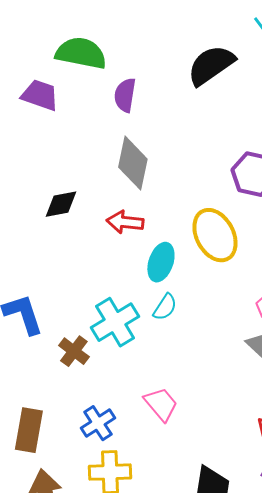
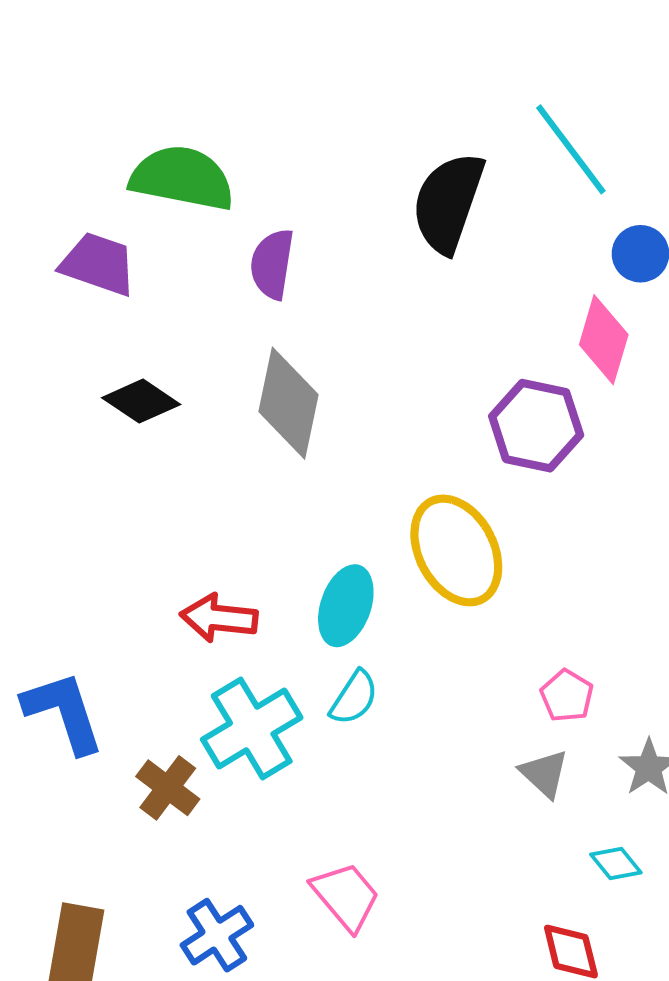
black semicircle: (211, 65) -> (448, 203), turned -36
black diamond: (61, 204) -> (141, 401), moved, turned 45
red arrow: (125, 222) -> (219, 618), moved

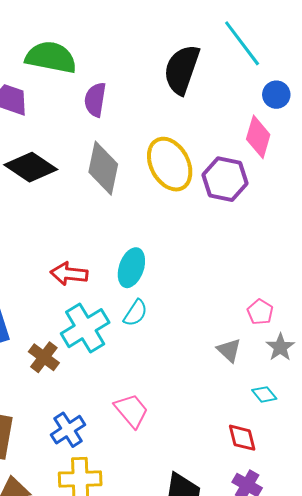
black diamond: (141, 401) -> (31, 167), size x1.4
yellow ellipse: (456, 550) -> (170, 164), moved
pink pentagon: (567, 696) -> (260, 312), moved

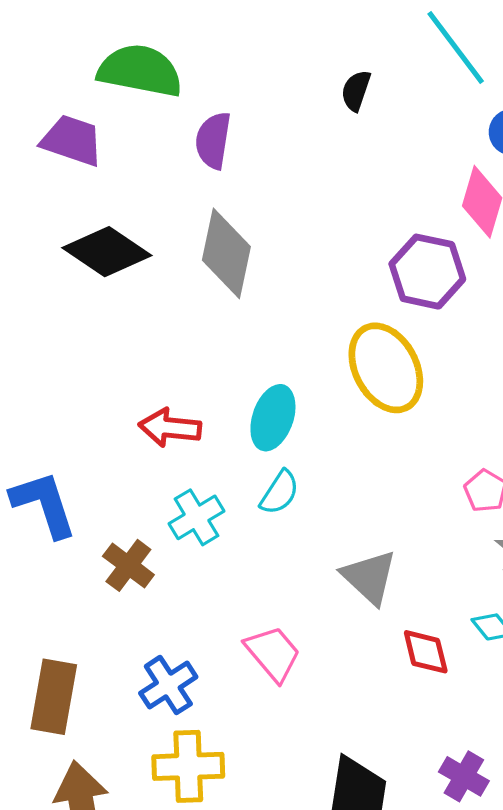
black semicircle: (182, 69) -> (356, 91), size x0.5
yellow ellipse: (170, 164) -> (386, 368), moved
cyan cross: (85, 328) -> (197, 517), size x0.7
gray triangle: (229, 350) -> (369, 577), moved, size x1.4
red diamond: (242, 438) -> (426, 652), moved

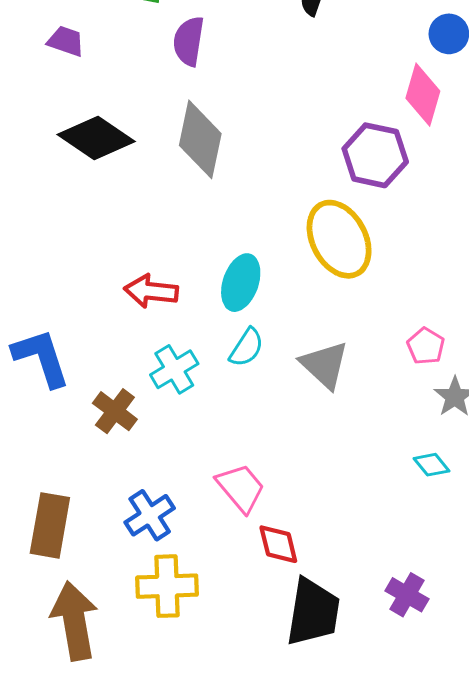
purple trapezoid: (72, 140) -> (66, 41), size x0.7
gray triangle: (369, 577) -> (325, 365), moved
red diamond: (426, 652) -> (278, 544), moved

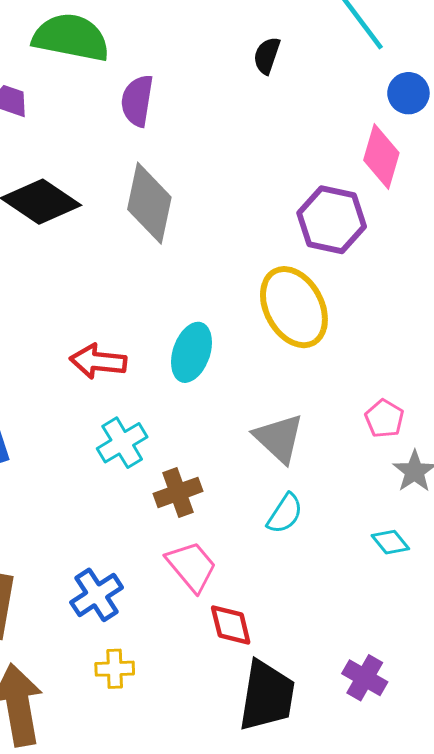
cyan semicircle: (247, 348) -> (285, 514), moved
brown cross: (115, 411) -> (178, 492), moved, turned 33
yellow cross: (167, 586) -> (115, 669), size x0.6

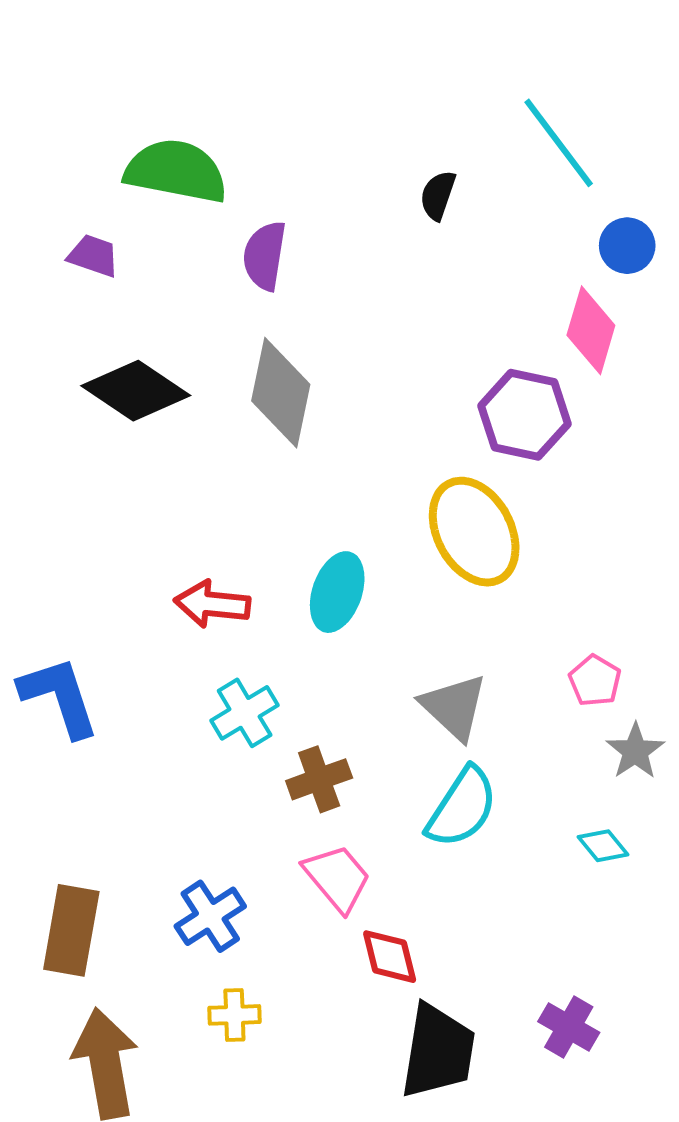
cyan semicircle: (285, 514) -> (462, 808), size x1.5

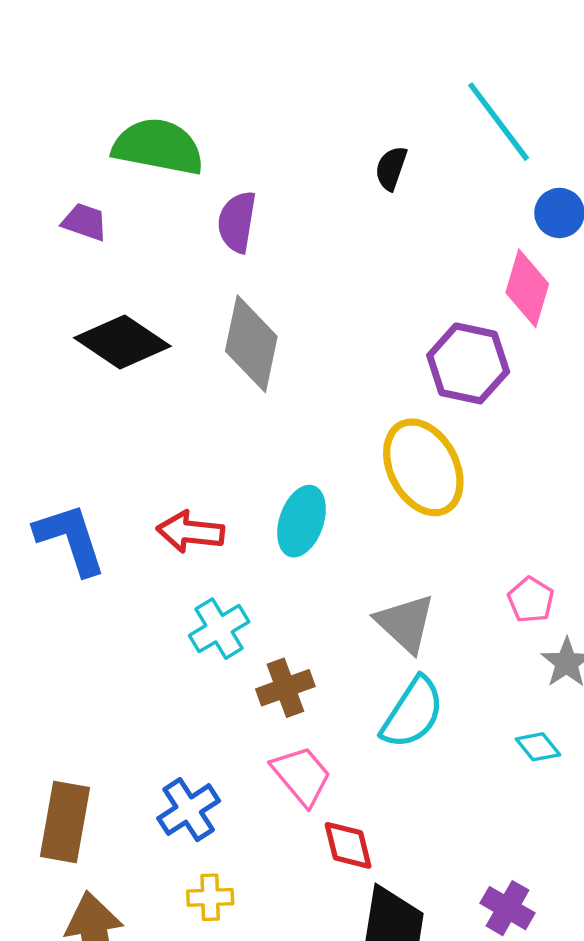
blue L-shape: (59, 697) -> (70, 539), moved

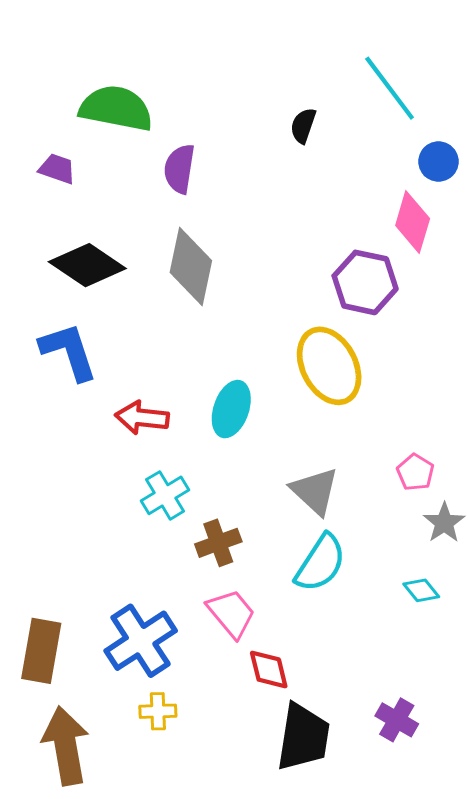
blue L-shape: (70, 539) -> (69, 351), moved
blue cross: (189, 810) -> (141, 641), size x1.4

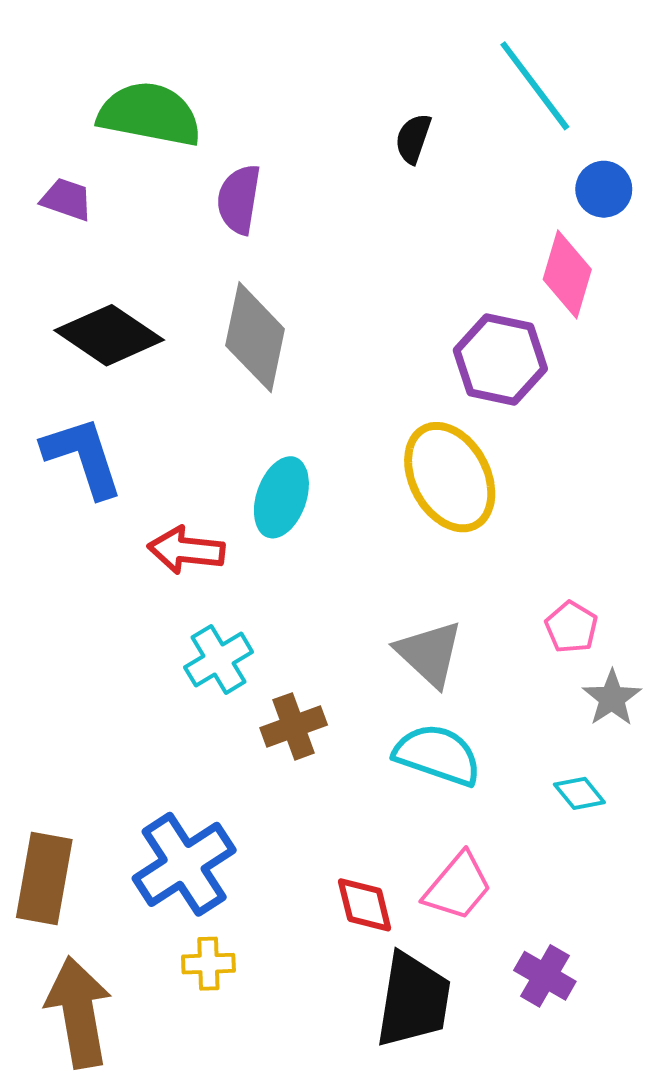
cyan ellipse: (231, 409) -> (281, 497), moved
cyan semicircle: (320, 563) -> (438, 755), turned -104
pink trapezoid: (231, 613) -> (458, 887), moved, turned 80

